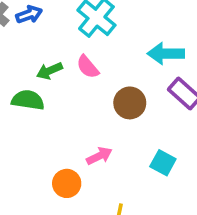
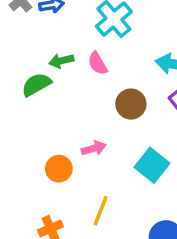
green semicircle: (28, 100) -> (36, 85), turned -48
cyan square: (163, 163) -> (152, 165), size x1.4

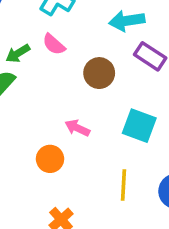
pink arrow: (94, 148) -> (77, 128), turned -120
yellow line: (101, 211) -> (123, 185), moved

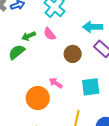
cyan square: (139, 126) -> (91, 87), turned -36
orange circle: (50, 159) -> (38, 98), size x1.5

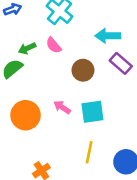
cyan square: (91, 87) -> (92, 112), moved
orange circle: (38, 98) -> (26, 115), moved

